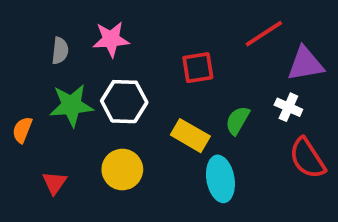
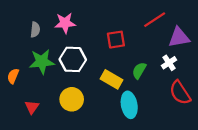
white cross: (288, 107) -> (169, 63), turned 32

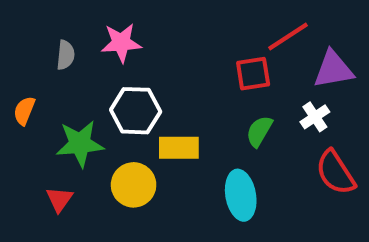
red square: (116, 40) -> (253, 74), moved
green star: (42, 62) -> (80, 144), moved
orange semicircle: (13, 76) -> (24, 111), moved
yellow rectangle: (111, 79) -> (179, 148), moved, turned -30

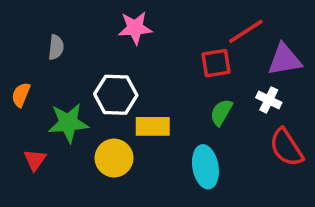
pink star: (121, 43) -> (135, 28), moved
white cross: (315, 117) -> (269, 100), turned -30
red triangle: (59, 199) -> (35, 160), moved

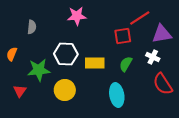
yellow rectangle: (153, 126) -> (95, 63), moved

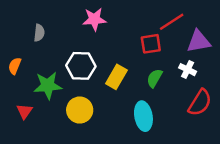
yellow rectangle: (95, 63) -> (116, 77), turned -60
red semicircle: (163, 84) -> (200, 103), turned -115

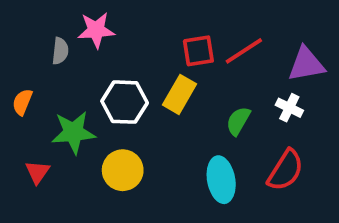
pink star: (94, 19) -> (96, 30), moved
red line: (172, 22) -> (244, 51), moved
red square: (151, 44) -> (198, 51), moved
yellow rectangle: (116, 77) -> (179, 94), moved
red semicircle: (200, 103) -> (286, 170), moved

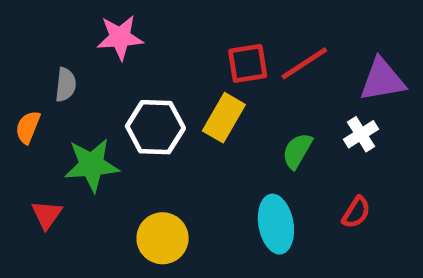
gray semicircle: (60, 51) -> (66, 85), moved
white cross: (289, 108) -> (361, 134), turned 32
yellow circle: (123, 170) -> (163, 238), moved
red semicircle: (286, 170) -> (356, 212), size x0.6

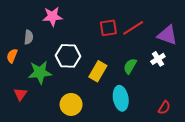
purple triangle: (382, 80) -> (167, 35), turned 30
yellow rectangle: (224, 118) -> (98, 71), moved
red semicircle: (356, 212) -> (164, 108), moved

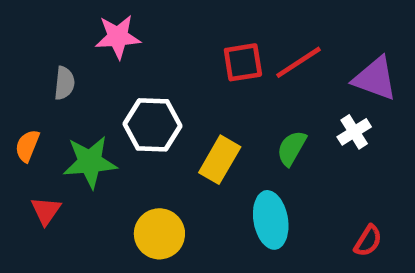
orange semicircle: (12, 56) -> (27, 146), moved

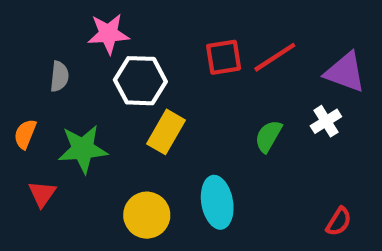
white hexagon: (152, 125) -> (140, 81), moved
yellow rectangle: (220, 160) -> (166, 132), moved
cyan ellipse: (271, 220) -> (217, 202), moved

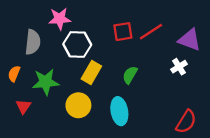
gray semicircle: (59, 76) -> (33, 42), size x1.5
green semicircle: (268, 136) -> (130, 75), moved
yellow circle: (147, 215) -> (78, 105), moved
red semicircle: (339, 222) -> (186, 122), size x1.5

